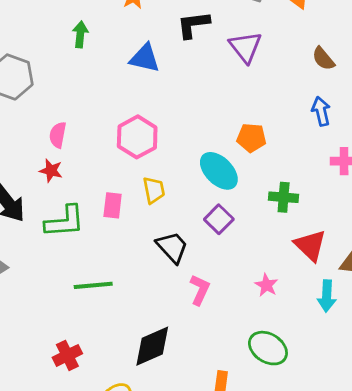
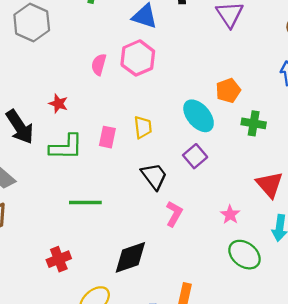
pink semicircle: (58, 135) -> (99, 65), moved
pink hexagon: (137, 137) -> (138, 58), moved
orange pentagon: (251, 138) -> (228, 90), turned -30
green cross: (284, 197) -> (254, 123), moved
green ellipse: (268, 348) -> (244, 255), moved

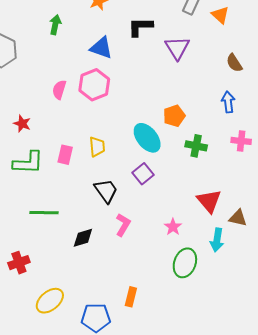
green ellipse: (244, 255) -> (185, 263), turned 72
black diamond: (130, 257) -> (83, 238), moved, size x0.7

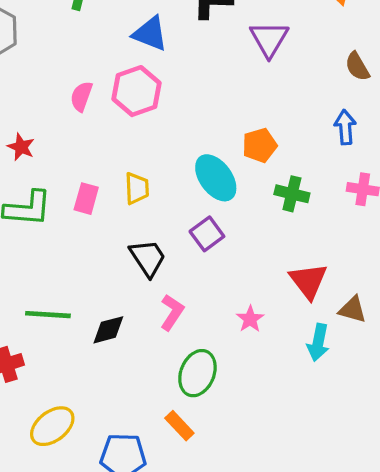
green line: (44, 213) -> (48, 315), moved
green ellipse: (185, 263) -> (197, 373), moved
orange rectangle: (131, 297) -> (179, 426), turned -60

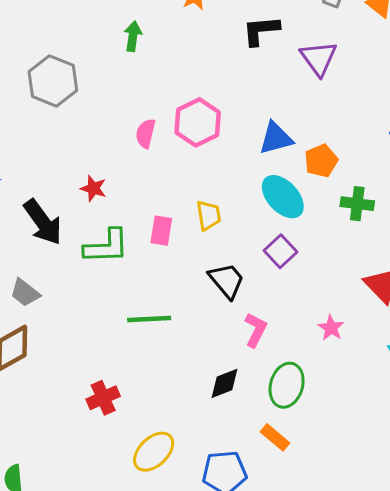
blue triangle: (150, 34) -> (276, 138), moved, turned -30
green line: (48, 315) -> (149, 319), moved
black diamond: (108, 330) -> (225, 383), moved

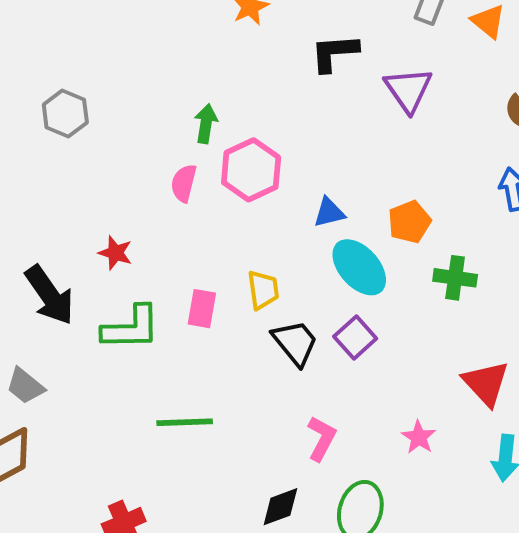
green arrow: (133, 36) -> (206, 124), moved
gray hexagon: (53, 81) -> (65, 113), size x0.7
blue triangle: (276, 138) -> (329, 212), moved, size x0.7
black trapezoid: (227, 281) -> (295, 343), moved

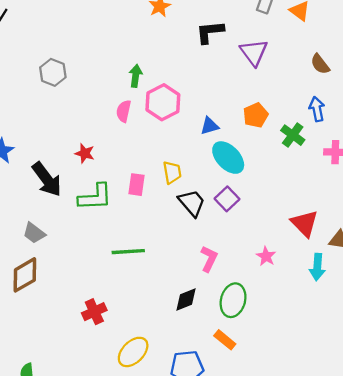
orange pentagon: (409, 222) -> (256, 115), moved
green cross: (455, 278) -> (293, 135), moved, turned 30

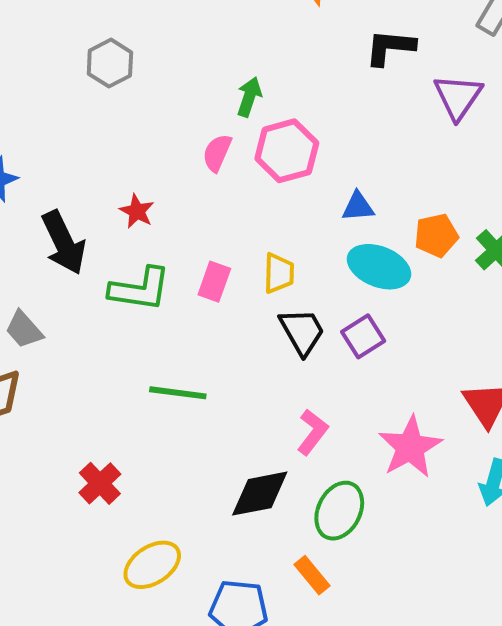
orange pentagon: (256, 115) -> (436, 235), moved
cyan ellipse: (228, 158) -> (379, 267), turned -36
pink star: (266, 256) -> (410, 447), size x1.8
black diamond: (186, 300) -> (260, 494), size x1.4
red cross: (94, 312) -> (100, 483), turned -30

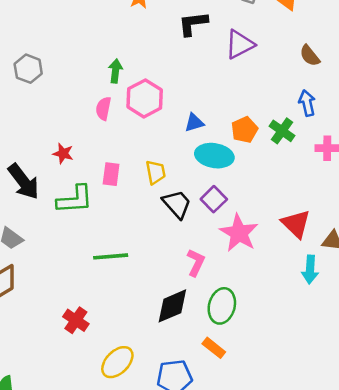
purple triangle: (458, 97) -> (240, 44), turned 40
pink rectangle: (214, 282) -> (111, 174), moved
pink star: (410, 447) -> (239, 233), moved

